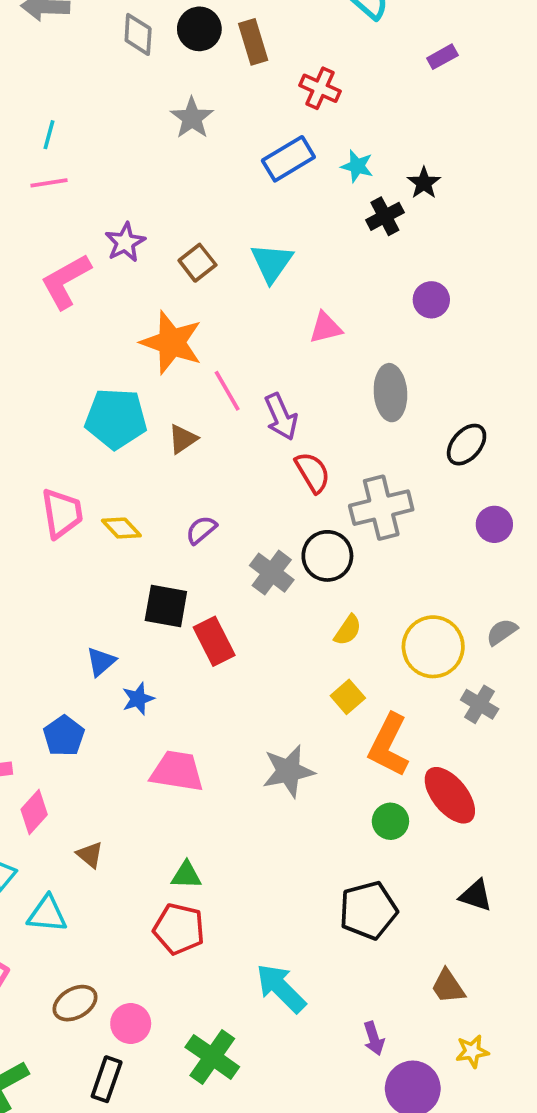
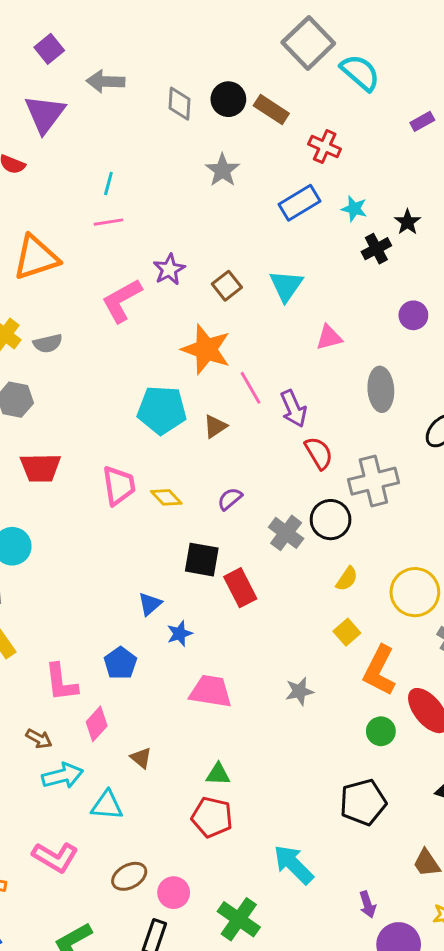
brown rectangle: (253, 42) -> (271, 110), turned -40
gray star: (288, 771) -> (299, 691), size x0.7

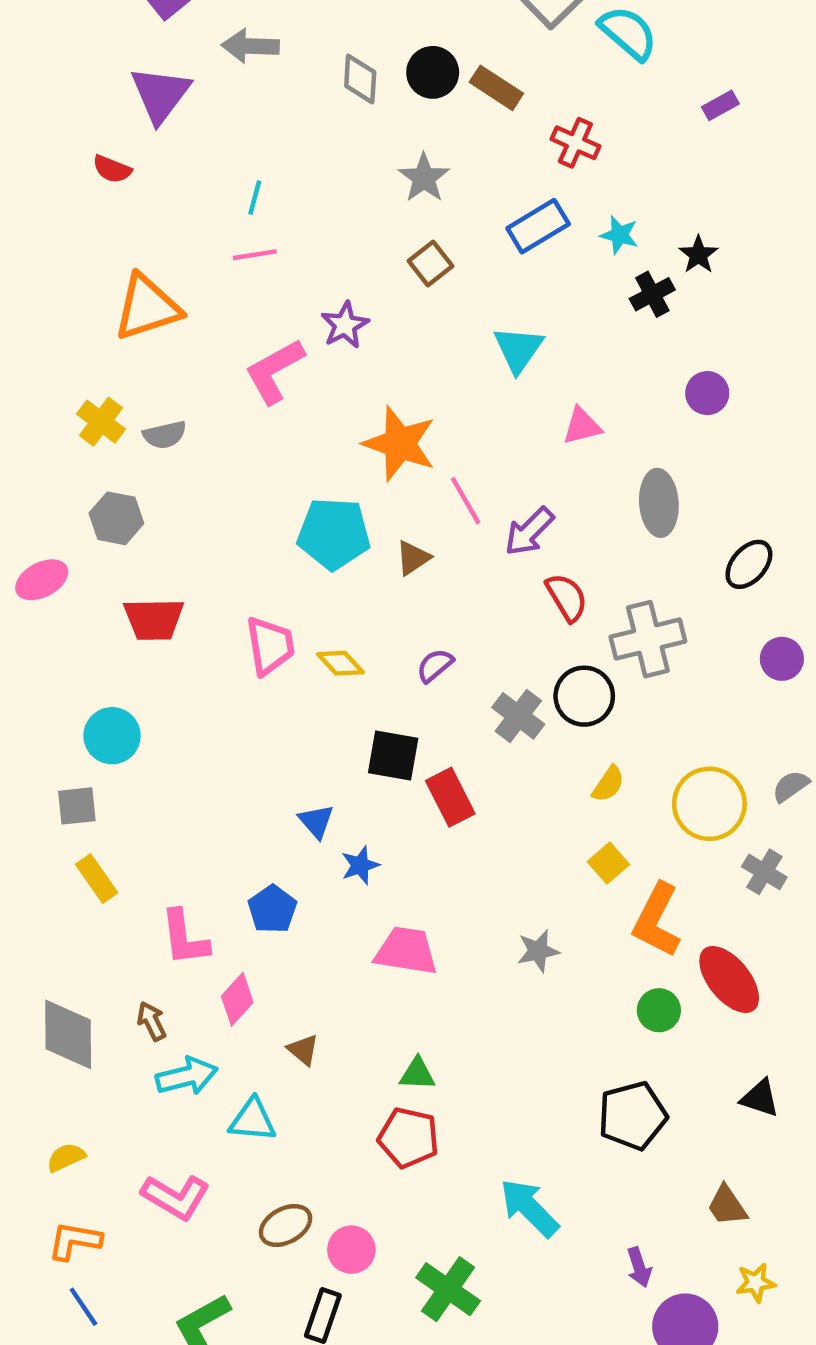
brown square: (227, 286) -> (430, 263), moved
purple arrow: (294, 409) -> (529, 531), turned 69
blue triangle: (150, 604) -> (316, 821), turned -30
brown arrow: (39, 739) -> (152, 1021), turned -145

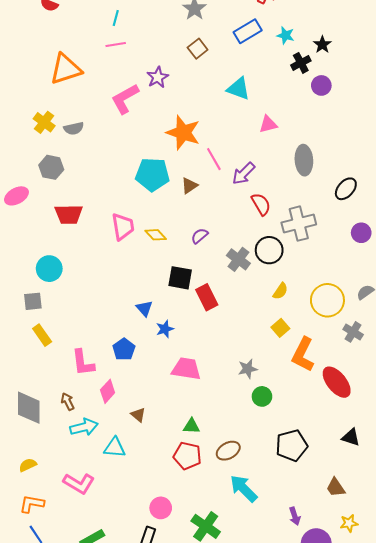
cyan triangle: (518, 349) -> (238, 89), turned -45
purple circle: (707, 393) -> (321, 85), moved
green circle: (659, 1010) -> (262, 396), moved
brown ellipse: (286, 1225) -> (228, 451), moved

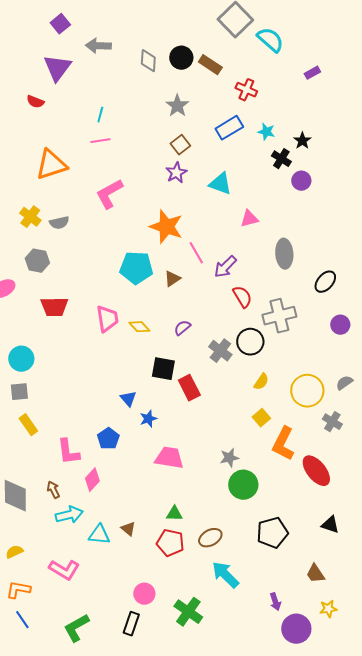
black cross: (301, 63) -> (281, 159), turned -30
purple star: (158, 77) -> (176, 173), moved
cyan circle: (49, 269) -> (21, 359), moved
green circle: (262, 396) -> (243, 485), size x1.5
brown triangle: (138, 415) -> (128, 529), moved

